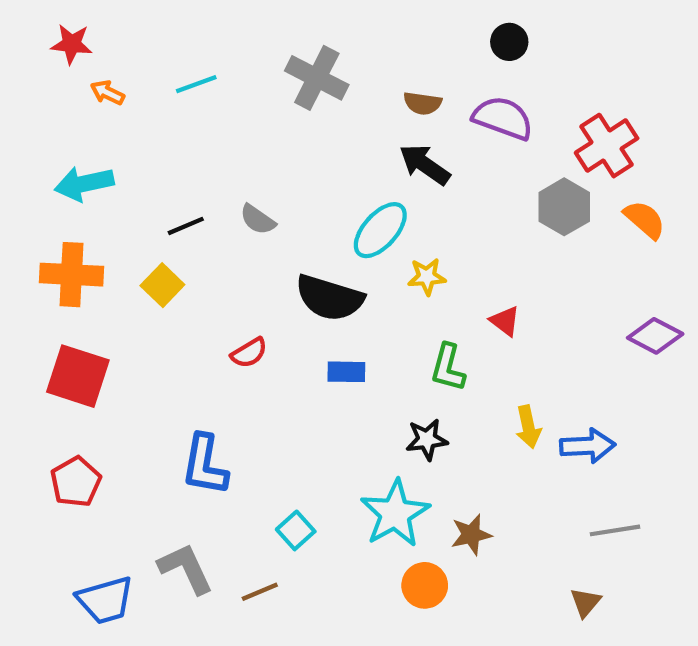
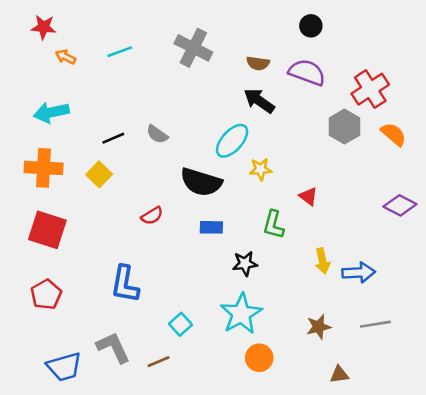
black star: (427, 439) -> (245, 263), moved
brown star: (471, 535) -> (319, 327), moved
brown triangle: (585, 602) -> (339, 375), moved, turned 42

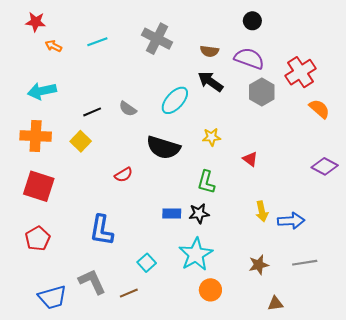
gray hexagon: (344, 127) -> (262, 92), moved
cyan ellipse: (232, 141) -> (175, 100), moved
green L-shape: (273, 225) -> (206, 182), moved
blue rectangle: (211, 227) -> (172, 213), moved

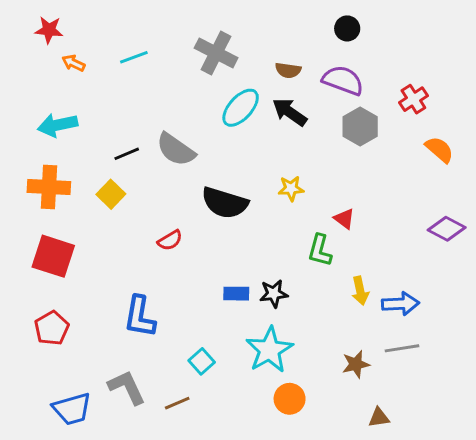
red cross: (301, 72) -> (413, 99), size x0.7
cyan ellipse: (175, 100) -> (241, 108), moved
gray semicircle: (128, 109) -> (176, 150), size x1.6
green L-shape: (206, 182) -> (320, 250), moved
gray line: (305, 263) -> (402, 348), moved

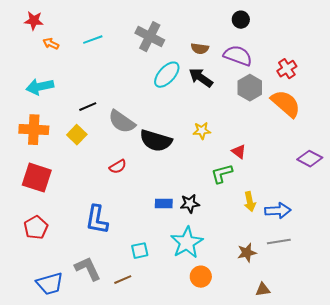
gray semicircle: (176, 150) -> (122, 122), moved
orange semicircle: (439, 150) -> (286, 104), moved, size x1.5
green L-shape: (320, 250) -> (222, 174), turned 60
cyan square: (202, 361) -> (140, 251), turned 30

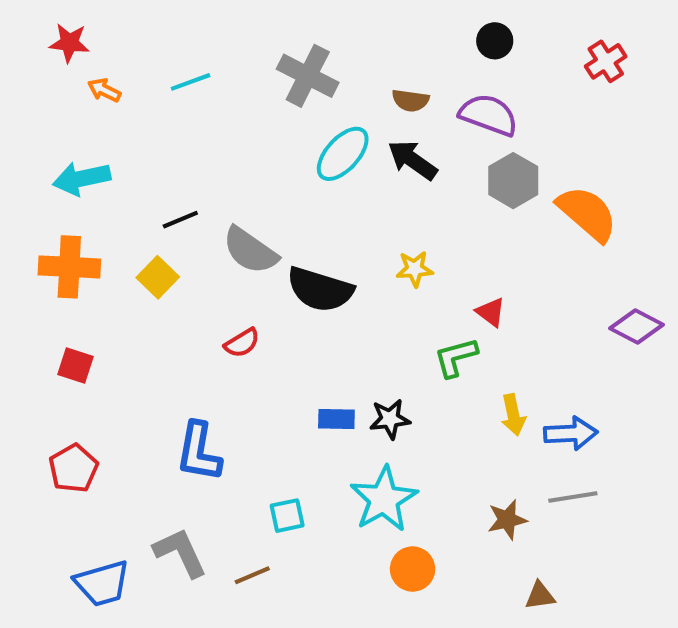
red cross: (287, 69) -> (606, 61), moved
red square: (37, 178) -> (75, 366), size x0.6

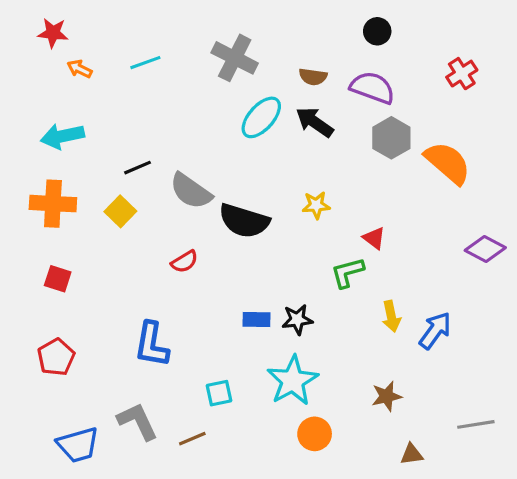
red cross: (606, 61) -> (462, 74), moved
blue arrow: (571, 433) -> (435, 330), turned -51
gray line: (573, 497) -> (476, 424), moved

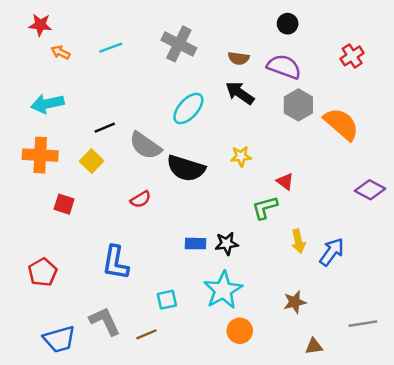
cyan ellipse: (261, 117) -> (188, 109), moved
red square: (58, 279) -> (64, 204), moved

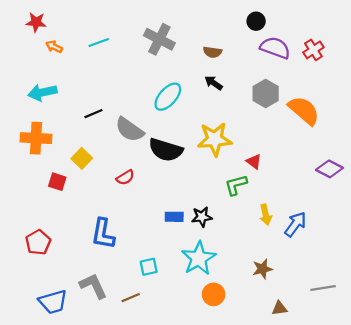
purple semicircle: (284, 67) -> (275, 48), moved
black arrow: (240, 93) -> (214, 83), size x0.7
yellow star: (241, 156) -> (215, 139), size x1.8
yellow square: (92, 161) -> (82, 158), moved

